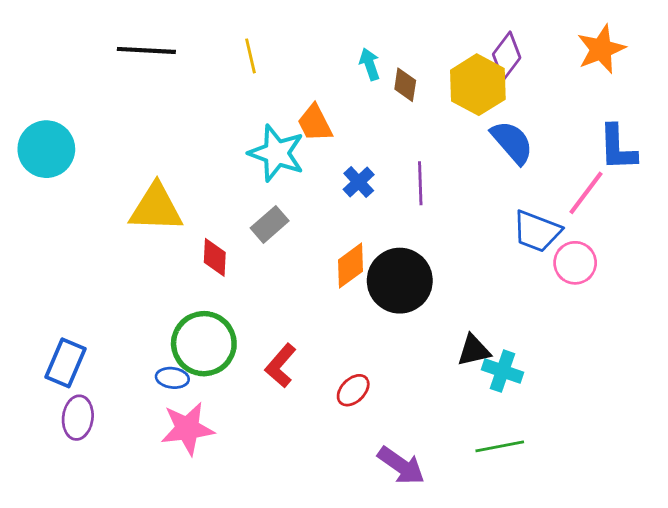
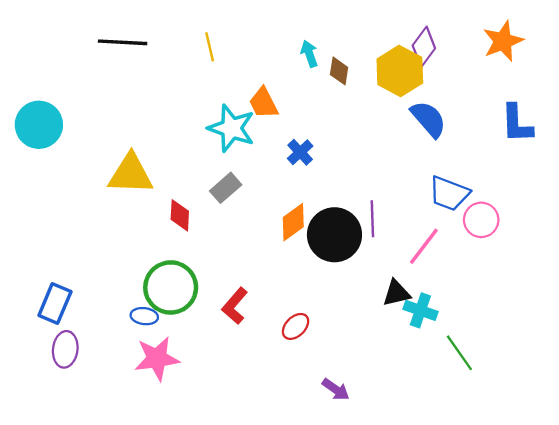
purple line: (420, 183) -> (372, 219), moved
pink line: (586, 193) -> (424, 246), moved
green line: (500, 446) -> (459, 353), moved, turned 66
purple arrow: (401, 466) -> (336, 389), size x0.7

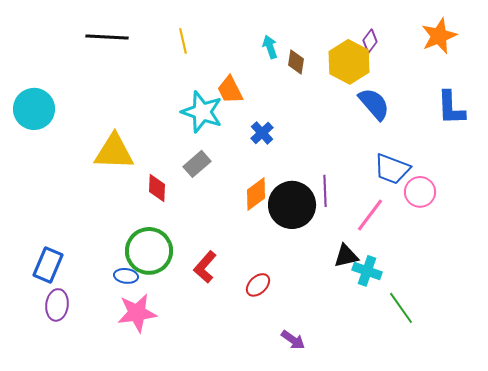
purple diamond: (424, 47) -> (370, 41), size x0.7

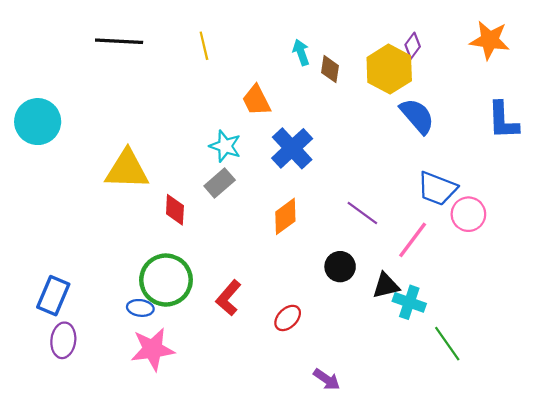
orange star: (439, 36) -> (490, 40), turned 30
cyan star: (202, 112) -> (225, 146), moved, size x0.7
blue cross: (262, 133) -> (292, 148), size x1.6
purple line: (325, 191) -> (362, 213), turned -52
black circle: (292, 205) -> (340, 267), moved, size x0.6

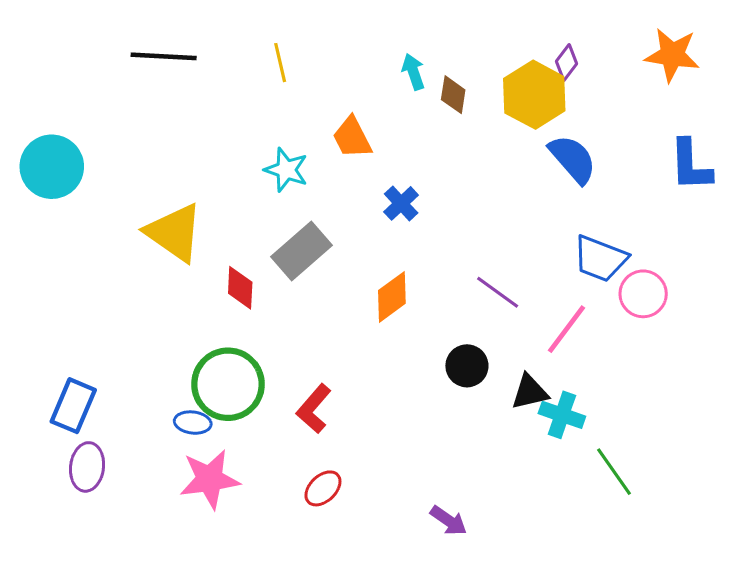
cyan star: (225, 146) -> (286, 170), moved
blue cross: (292, 148) -> (401, 203), size x0.6
yellow triangle: (127, 170) -> (174, 233), turned 33
gray rectangle: (220, 183) -> (302, 251), size x1.4
red ellipse: (288, 318) -> (323, 488), moved

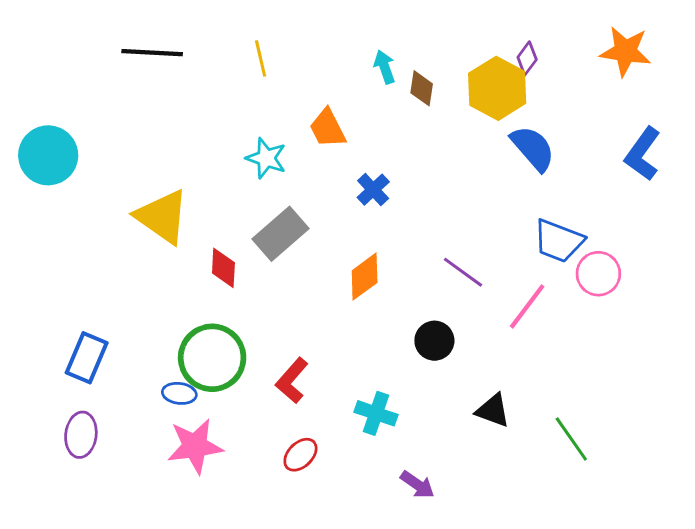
blue L-shape: (691, 165) -> (643, 154), turned 38
black triangle: (530, 392) -> (493, 411), moved, turned 33
blue rectangle: (73, 406) -> (87, 358), moved
cyan cross: (562, 415) -> (376, 413), moved

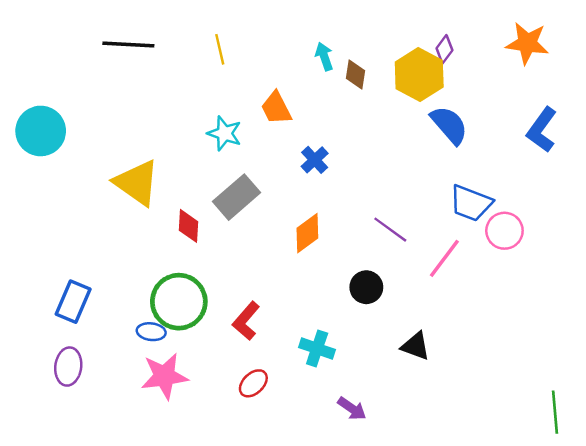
green line: (571, 439) -> (555, 412), moved, turned 30

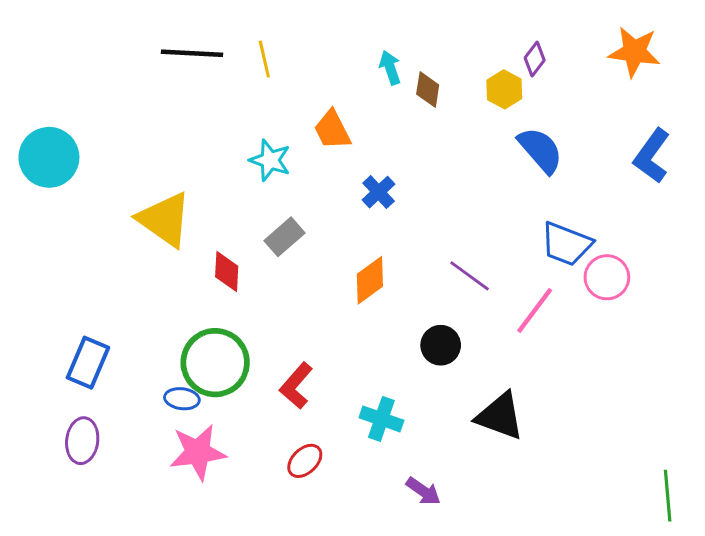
black line: (128, 44) -> (192, 53), moved
yellow hexagon: (419, 75) -> (504, 89), size x0.6
gray rectangle: (237, 197) -> (285, 237), size x0.7
black triangle: (416, 346) -> (500, 416), size x1.4

